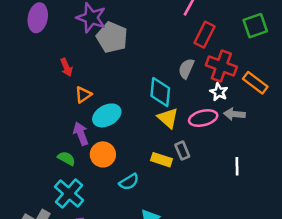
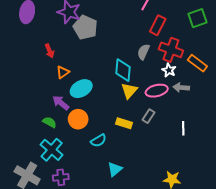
yellow triangle: (168, 118) -> (129, 91), turned 30
purple arrow: (81, 134) -> (61, 103), turned -30
gray rectangle: (182, 151) -> (149, 116), moved, turned 56

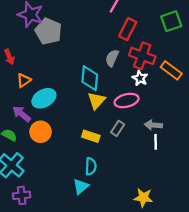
gray arrow: (181, 88) -> (153, 125), moved
cyan semicircle: (99, 141) -> (91, 166), moved, turned -56

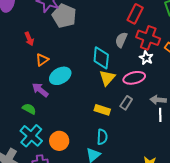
orange circle: (41, 132) -> (59, 141), moved

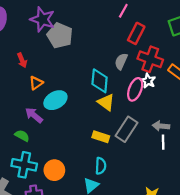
yellow triangle: (107, 78) -> (106, 102), turned -36
pink ellipse: (134, 78) -> (135, 89), moved, turned -55
gray rectangle: (126, 103) -> (127, 129), size x1.6
cyan cross: (31, 136) -> (24, 165), turned -30

